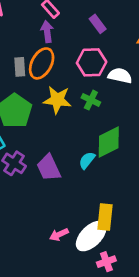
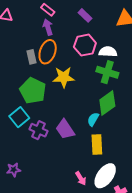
green cross: (91, 100) -> (107, 72), moved, size x1.5
yellow rectangle: (105, 217) -> (97, 145), moved
pink arrow: (59, 235) -> (81, 178), turned -88

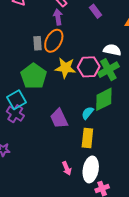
pink hexagon: (85, 45) -> (89, 67), moved
green cross: (107, 72) -> (108, 70), turned 35
purple cross: (39, 130) -> (15, 114), moved
white ellipse: (105, 176) -> (91, 169), turned -35

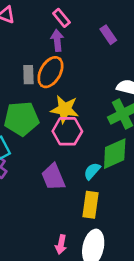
pink hexagon: (89, 67) -> (67, 131), moved
green pentagon: (34, 76) -> (21, 119), turned 30
pink arrow: (67, 168) -> (61, 244), turned 32

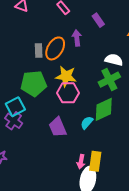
purple arrow: (57, 40) -> (77, 38), moved
yellow rectangle: (90, 205) -> (95, 161), moved
pink arrow: (61, 244) -> (81, 162), moved

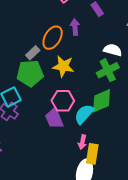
gray rectangle: (39, 50) -> (33, 53), moved, turned 48
pink hexagon: (68, 93) -> (63, 101), moved
cyan semicircle: (87, 123) -> (84, 114), size x1.5
pink arrow: (81, 162) -> (82, 142), moved

